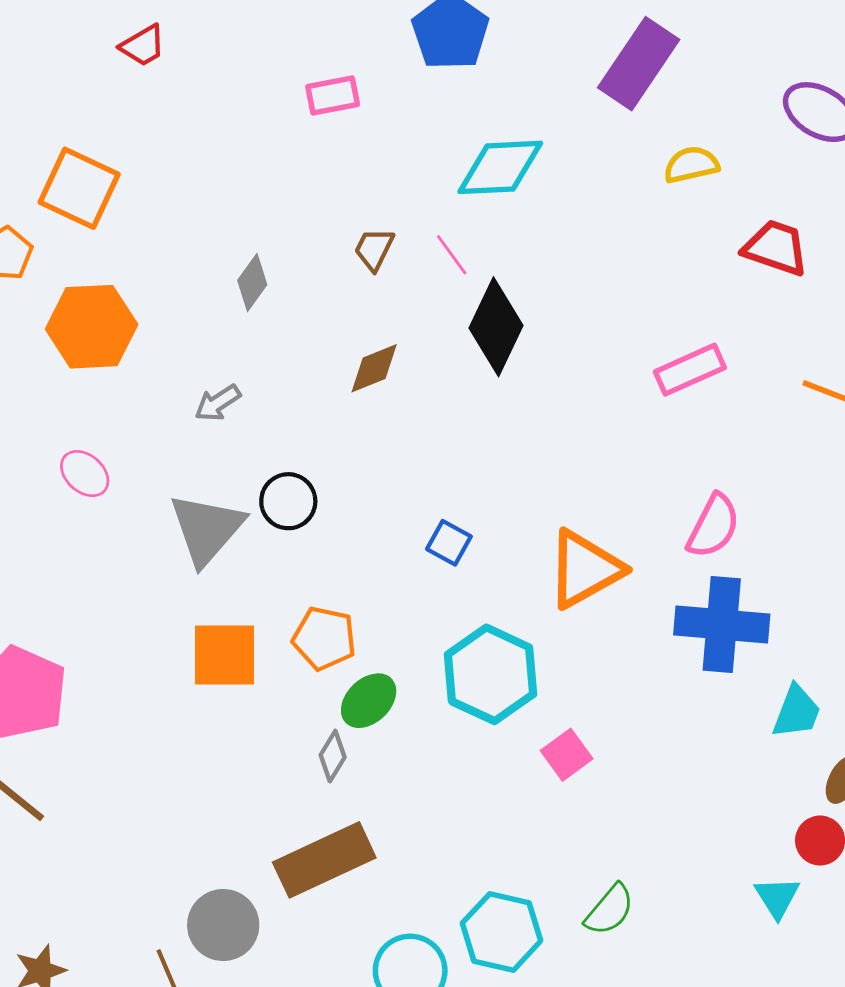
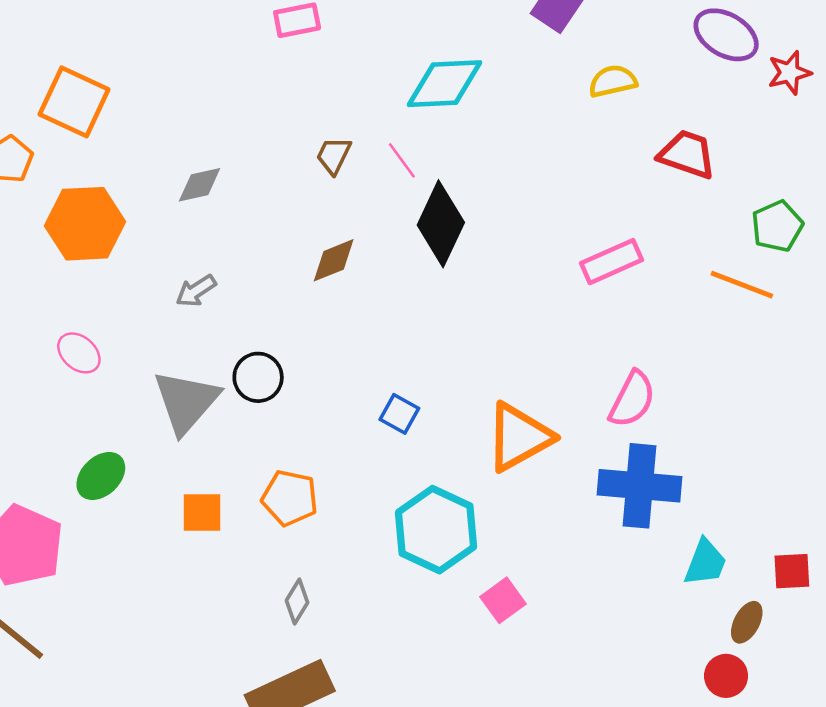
gray diamond: (252, 282) -> (200, 185), moved, turned 42
orange square: (225, 655) -> (202, 513), size x0.7
green ellipse: (369, 701) -> (101, 476), moved

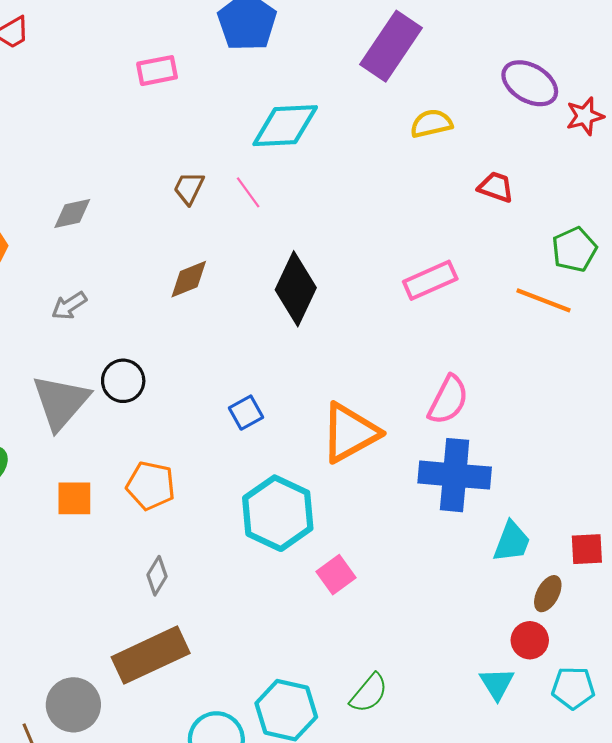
red trapezoid: (687, 154) -> (496, 187), size x0.7
black diamond: (441, 224) -> (296, 289), moved
blue square: (399, 414) -> (246, 413), turned 32

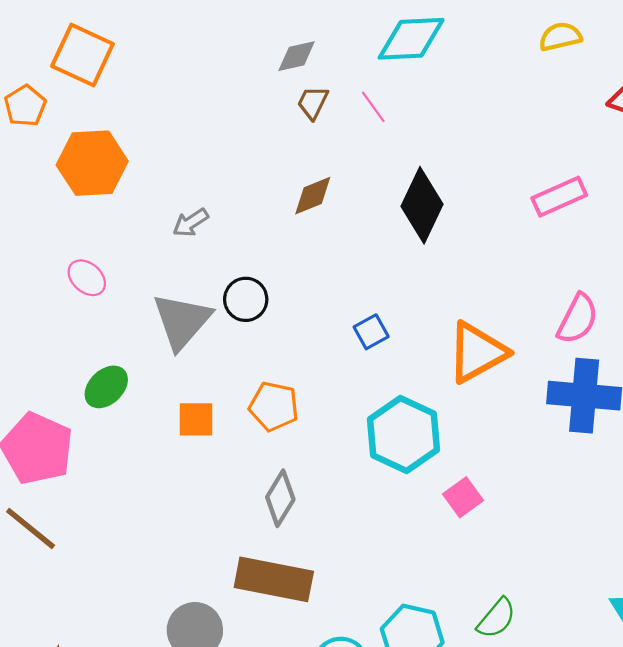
gray diamond: (72, 214) -> (297, 56), moved
gray diamond: (157, 576) -> (280, 498), size x1.4
brown rectangle: (151, 655) -> (274, 579), turned 36

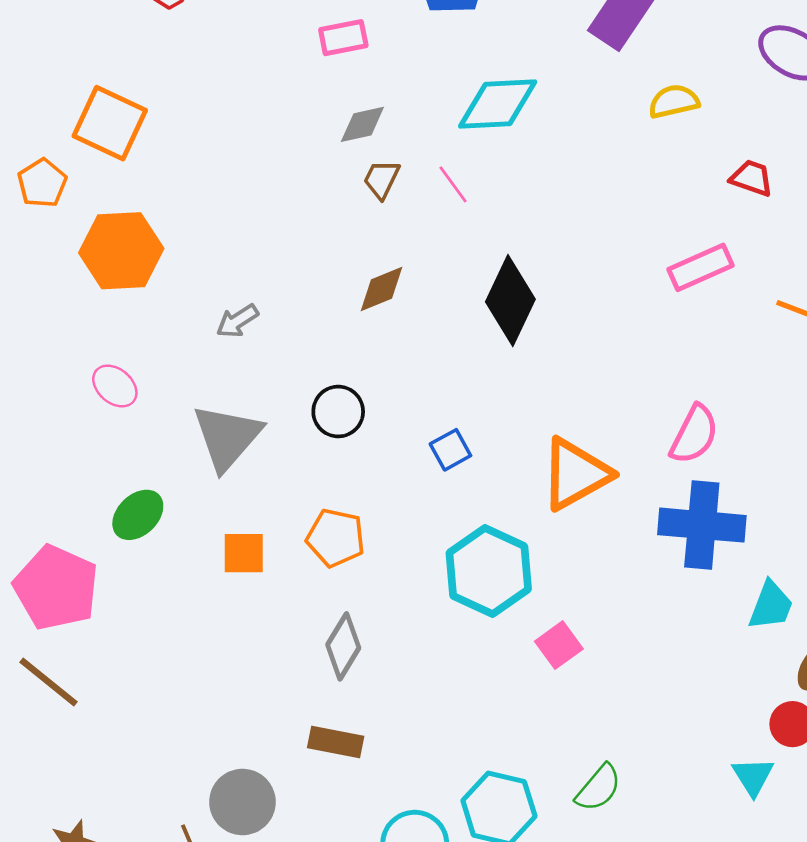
pink rectangle: (559, 197) -> (701, 267), moved
black circle: (246, 299) -> (338, 412), moved
brown rectangle: (274, 579) -> (336, 742), size x0.6

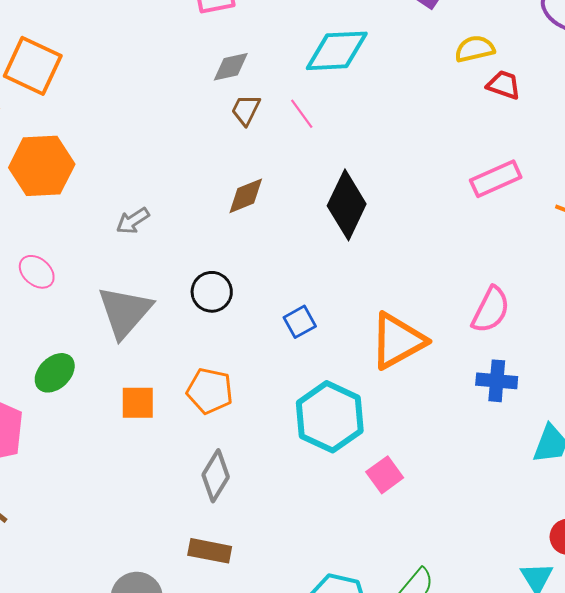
red trapezoid: (752, 178) -> (504, 85), moved
blue cross: (702, 525) -> (497, 381), size x0.6

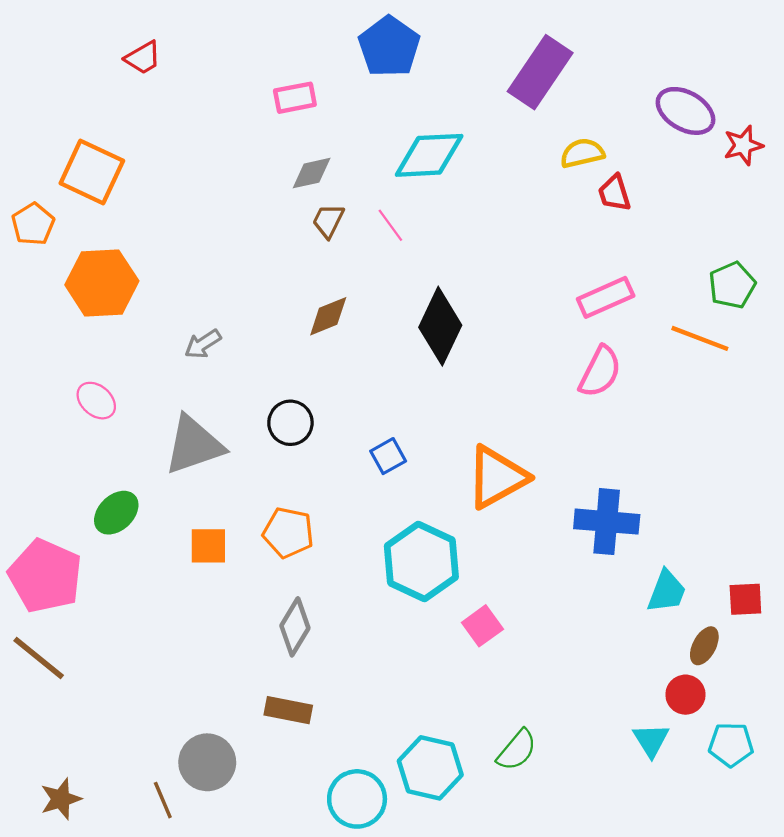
red trapezoid: (504, 85) -> (614, 193), turned -126
pink semicircle: (491, 310) -> (600, 372), moved
gray triangle: (125, 312) -> (194, 445), turned 30
blue cross: (497, 381) -> (607, 522), size x1.4

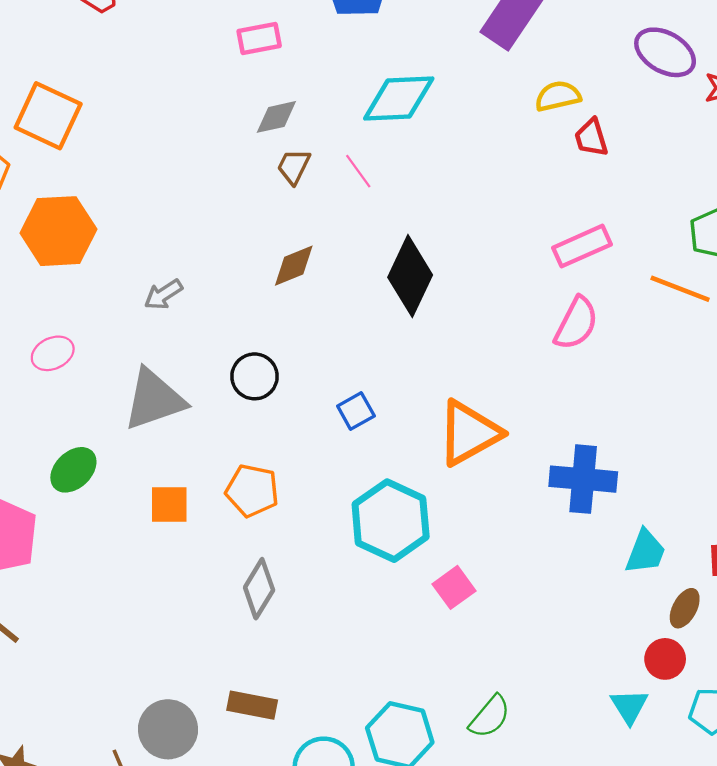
pink ellipse: (96, 401) -> (53, 353), turned -66
brown rectangle: (288, 710) -> (252, 705), moved

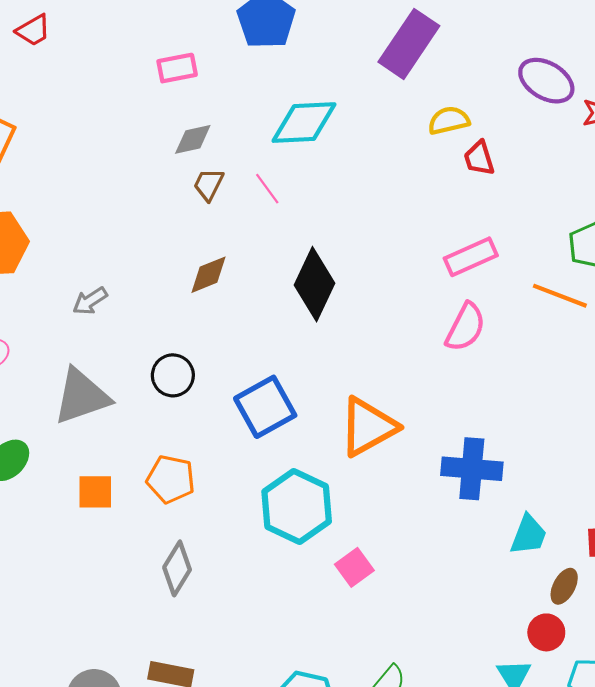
blue square: (356, 411) -> (265, 407), size x1.8

